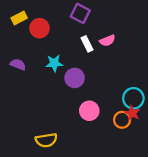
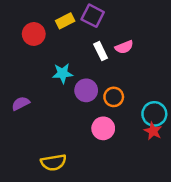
yellow rectangle: (19, 18) -> (65, 21), moved
red circle: (39, 28) -> (34, 34), moved
purple semicircle: (18, 64) -> (21, 103), moved, turned -49
orange circle: (122, 120) -> (114, 97), moved

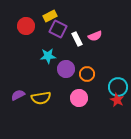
purple square: (93, 16) -> (58, 29), moved
purple semicircle: (21, 103) -> (18, 95), moved
yellow semicircle: (53, 162) -> (41, 98), moved

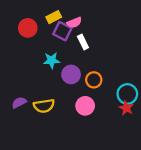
pink semicircle: (95, 36) -> (74, 23), moved

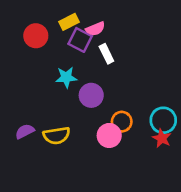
orange circle: (94, 80) -> (122, 122), moved

